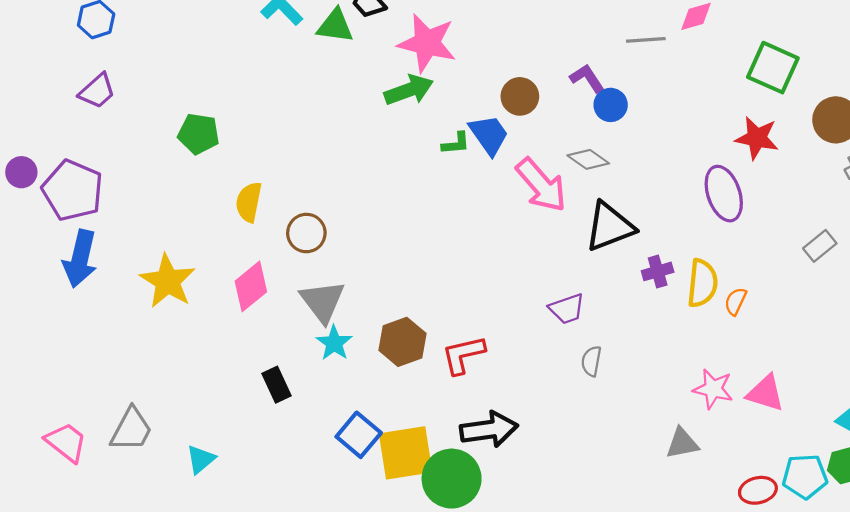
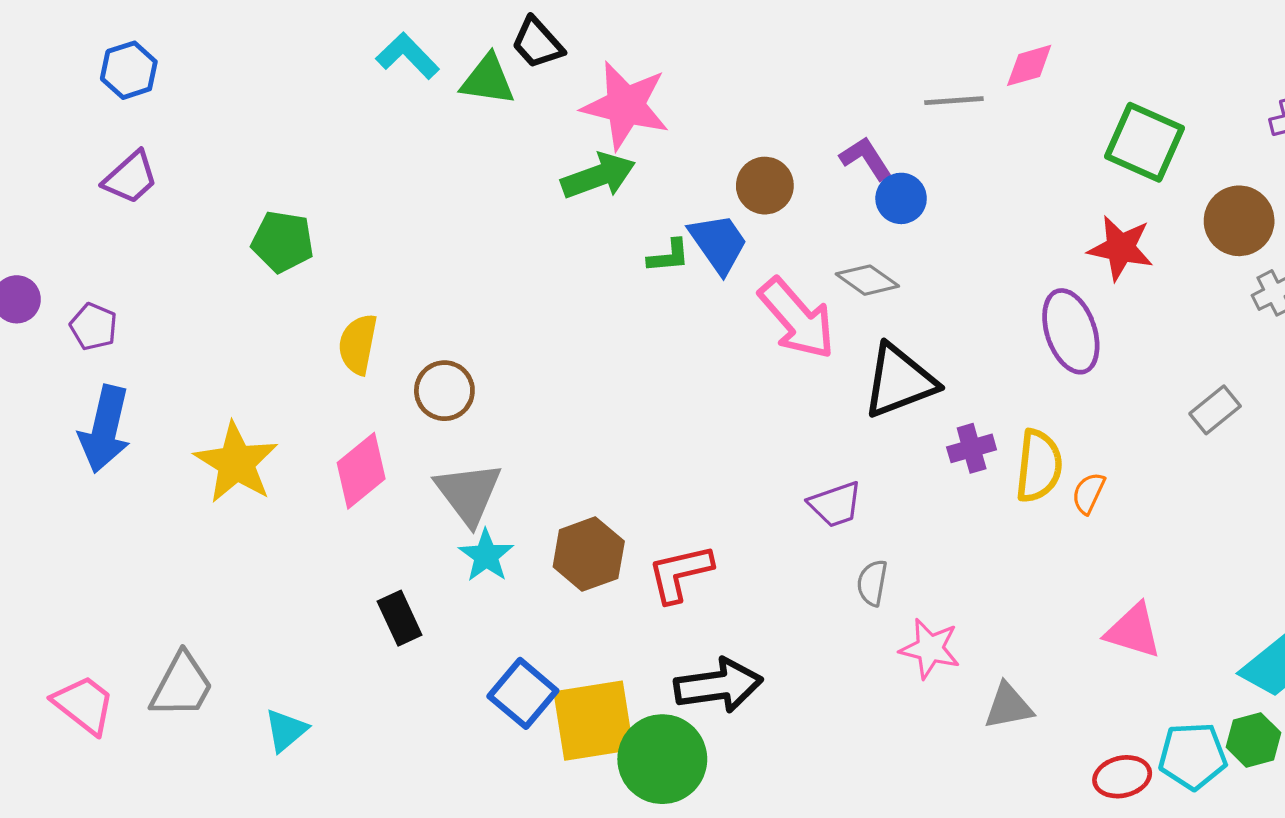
purple pentagon: (73, 190) -> (94, 327), size x0.5
pink star: (713, 389) -> (930, 649), moved

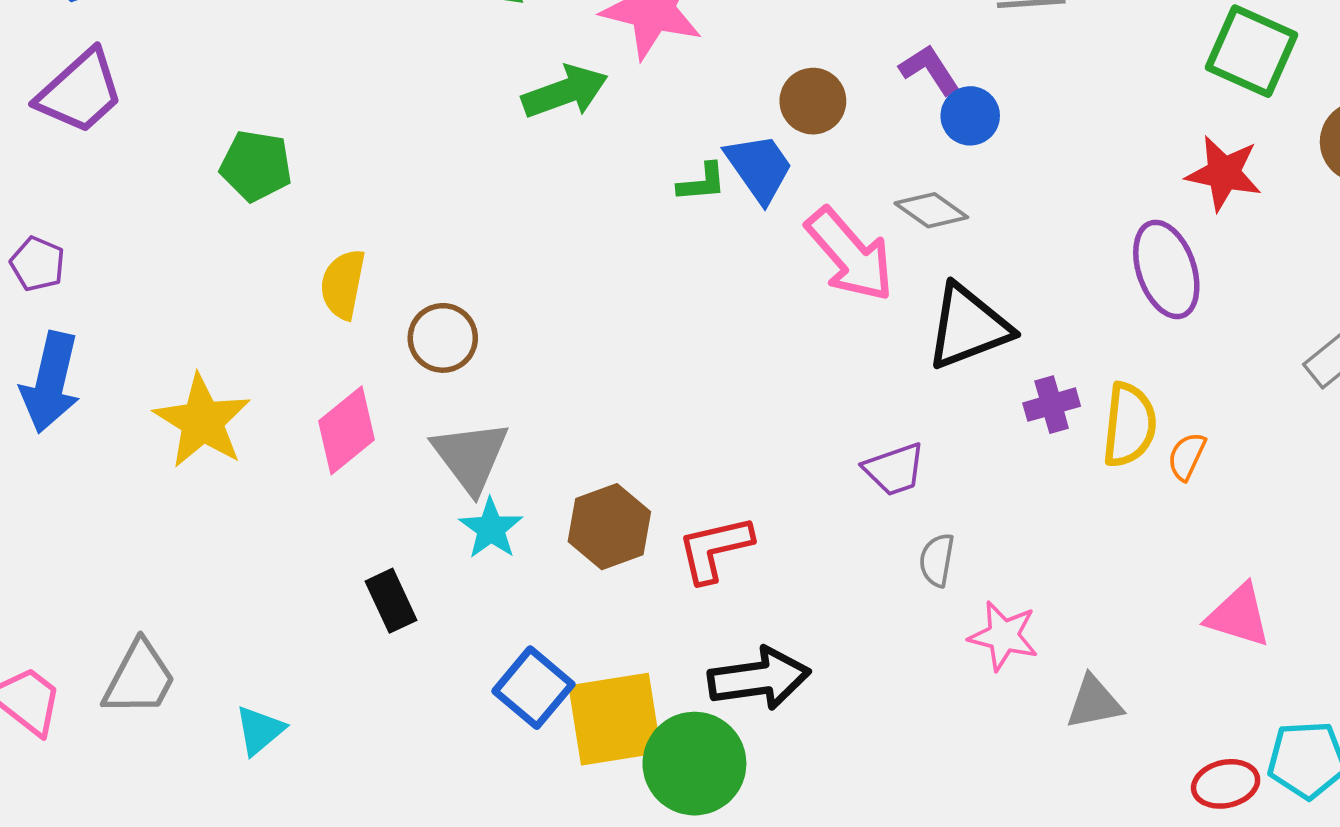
green arrow: (598, 176) -> (565, 92), moved
purple trapezoid: (130, 178) -> (80, 92), size x1.4

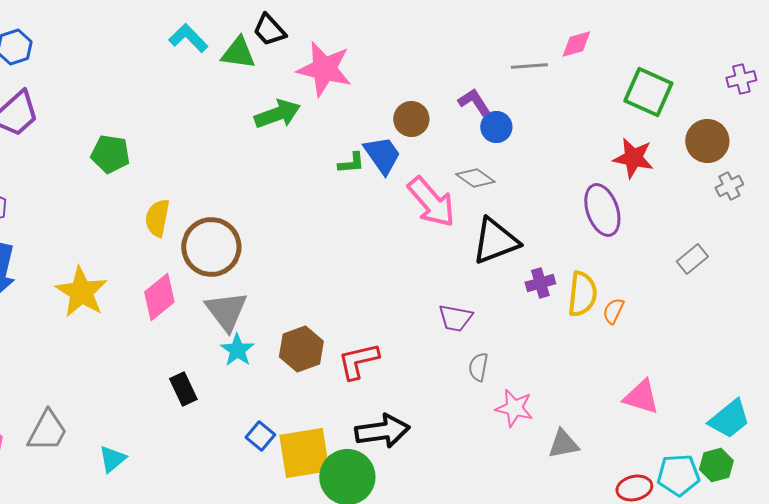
brown circle: (443, 338) -> (211, 247), size x1.6
purple trapezoid: (894, 469) -> (455, 318), turned 30
blue square: (533, 688) -> (260, 436), size x0.7

